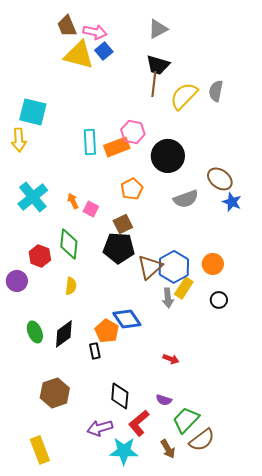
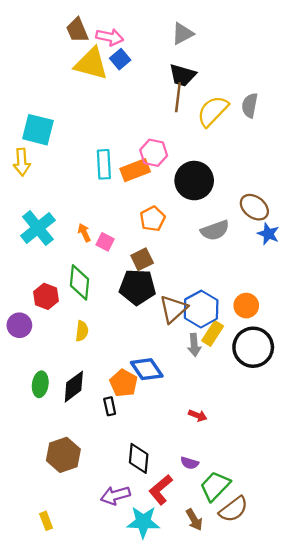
black circle: (219, 300) -> (253, 347), size x2.0
green ellipse: (35, 332) -> (40, 384), turned 30
yellow rectangle: (40, 450) -> (46, 521), size x0.6

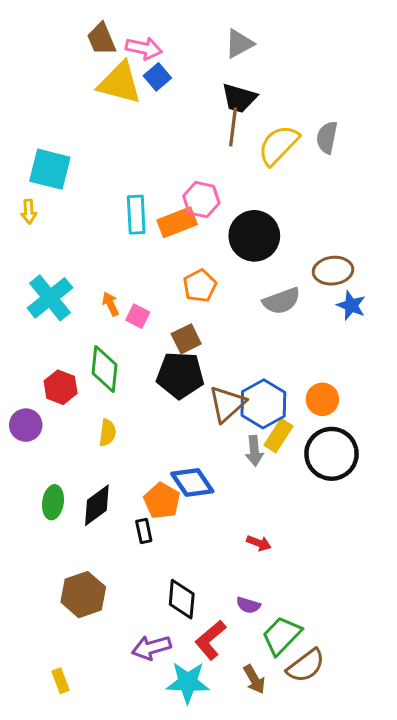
yellow arrow: (22, 162) -> (29, 212), size x0.7
brown ellipse: (254, 207) -> (333, 271), turned -44

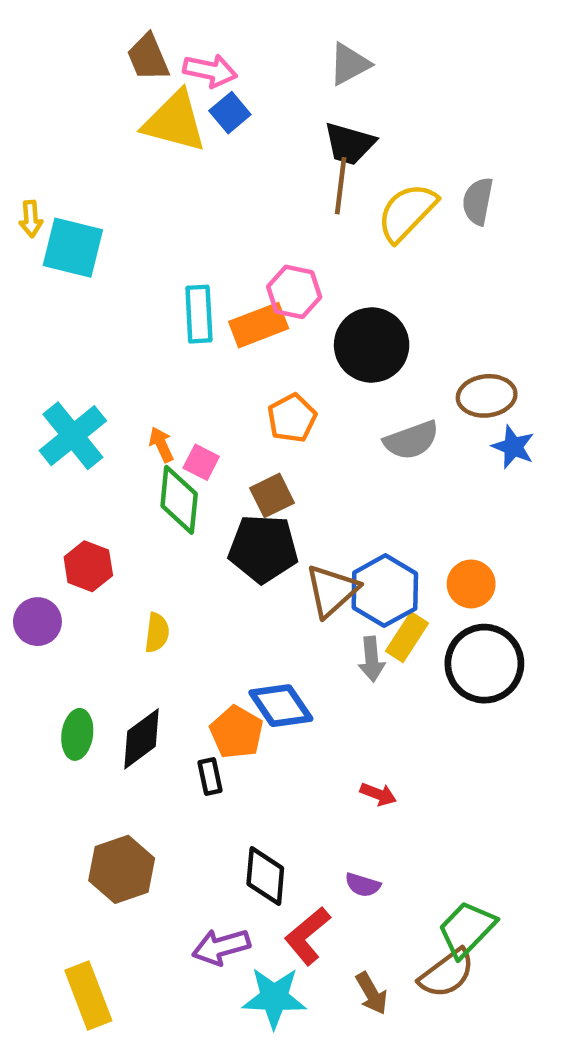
yellow arrow: (29, 212) -> (31, 219), moved
green diamond: (104, 369) -> (179, 500), moved
green trapezoid: (282, 635) -> (467, 929), moved
yellow rectangle: (61, 681) -> (88, 996), size x1.8

